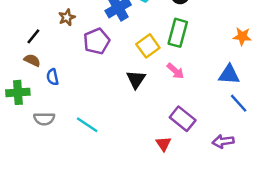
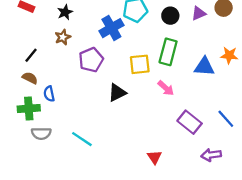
yellow square: (148, 46) -> (140, 64), turned 30
blue triangle: (229, 75) -> (204, 67), moved
black triangle: (136, 79) -> (117, 93), moved, turned 30
green cross: (18, 92) -> (29, 109), moved
purple rectangle: (183, 119) -> (190, 122), moved

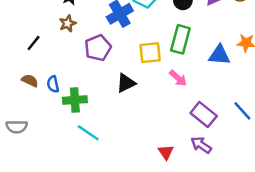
brown semicircle: (30, 78) -> (30, 81), moved
green cross: (29, 109) -> (75, 100), moved
gray semicircle: (41, 133) -> (17, 127), moved
purple arrow: (211, 155) -> (201, 145), moved, turned 42

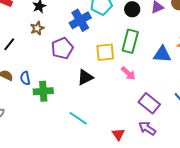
cyan line: (88, 133) -> (78, 118), moved

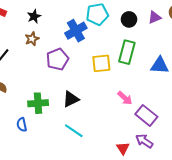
pink arrow: (128, 73) -> (125, 98), moved
black triangle: (85, 77) -> (71, 99), moved
blue semicircle: (25, 78) -> (22, 125), moved
red triangle: (118, 134) -> (123, 148), moved

